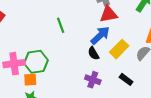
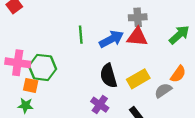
blue arrow: (100, 35) -> (111, 39), moved
black semicircle: (93, 53) -> (109, 76), size x1.5

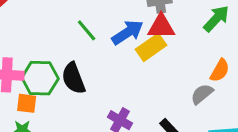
green line: (81, 35) -> (87, 30), turned -30
black semicircle: (109, 76) -> (73, 78), moved
yellow rectangle: (138, 79) -> (151, 47), moved

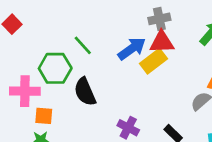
green line: (87, 30) -> (83, 45), moved
green hexagon: (40, 78) -> (55, 68), moved

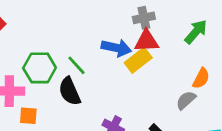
green line: (83, 45) -> (77, 65), moved
blue arrow: (132, 49) -> (116, 48), turned 48

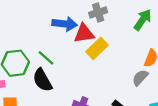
red triangle: (146, 41) -> (84, 33), moved
blue arrow: (116, 48) -> (65, 24), moved

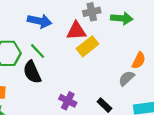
green arrow: (143, 20) -> (122, 18), moved, turned 55
blue arrow: (65, 24) -> (40, 21), moved

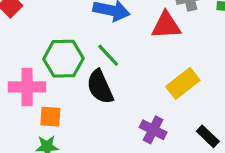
yellow rectangle: (87, 46) -> (183, 83), moved

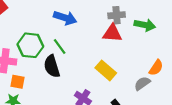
red triangle: (166, 25) -> (112, 33), moved
yellow rectangle: (183, 83) -> (106, 70), turned 72

